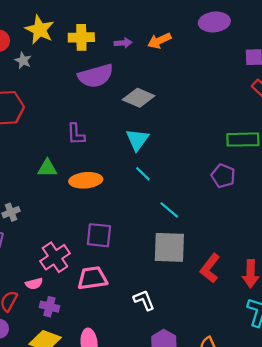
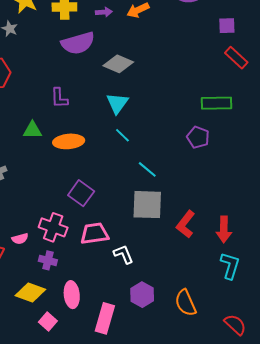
purple square: (99, 235) -> (81, 193), turned 30
pink cross: (55, 257) -> (53, 227), moved, turned -36
pink trapezoid: (92, 278) -> (94, 234), moved
purple cross: (49, 307) -> (48, 260), moved

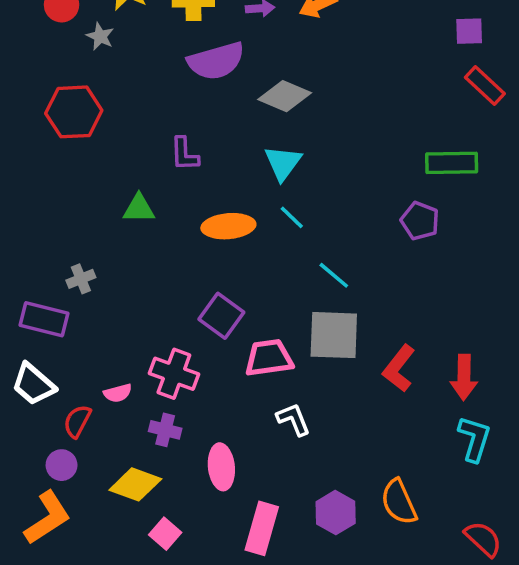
orange ellipse: (69, 141) -> (228, 226), moved
pink trapezoid: (94, 234) -> (269, 358), moved
pink ellipse: (72, 295) -> (221, 467), moved
purple hexagon: (142, 295) -> (336, 513), moved

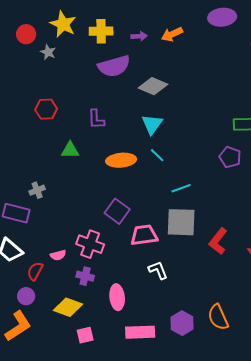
red hexagon: (74, 112) -> (46, 109), moved, size x0.7
cyan line: (334, 275) -> (181, 188), turned -60
pink rectangle: (262, 528) -> (140, 332), turned 72
pink square: (165, 534) -> (85, 335), turned 36

